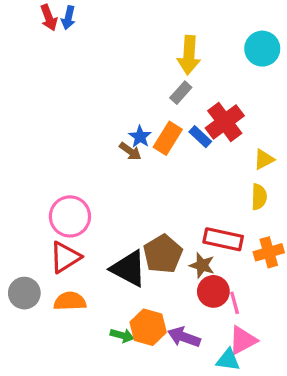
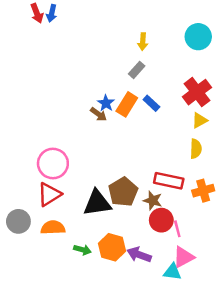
yellow arrow: (189, 55) -> (143, 42), size x0.6
red cross: (225, 122) -> (197, 92), moved
black triangle: (129, 269) -> (97, 203), turned -36
green arrow: (122, 335) -> (82, 250), moved

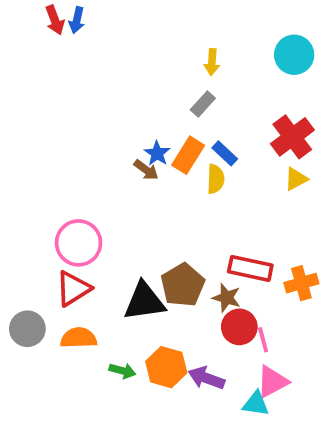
yellow semicircle: (196, 149) -> (216, 179), moved

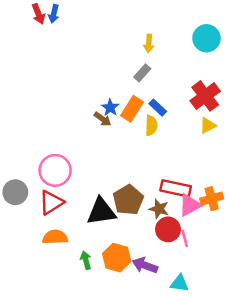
gray circle: (27, 329) -> (15, 192), moved
green arrow: (122, 371) -> (86, 260), turned -120
pink triangle: (272, 382) -> (190, 205), moved

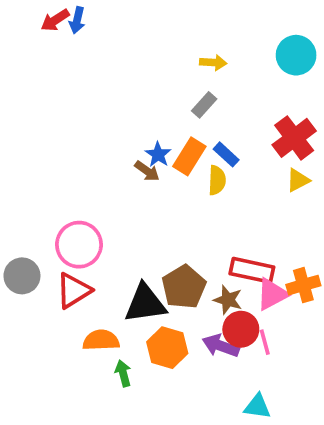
red arrow: (38, 14) -> (55, 20), turned 78
yellow arrow: (149, 43) -> (213, 63), turned -90
orange semicircle: (55, 237) -> (101, 340), moved
orange hexagon: (117, 258) -> (167, 348), moved
purple arrow: (145, 265) -> (221, 346), moved

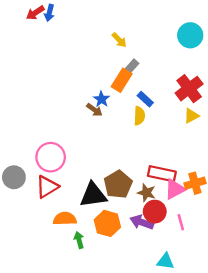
yellow arrow: (213, 63) -> (119, 40), moved, turned 42
orange rectangle: (189, 156) -> (122, 80), moved
pink line: (265, 342) -> (181, 222), moved

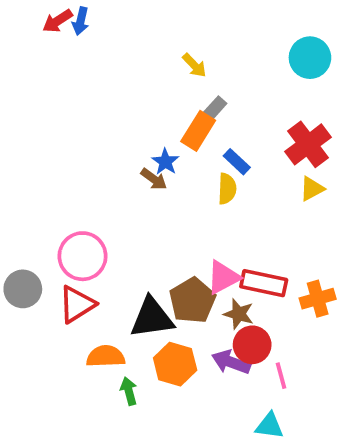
pink triangle: (175, 189) -> (223, 277), moved
pink line: (181, 222) -> (281, 376), moved

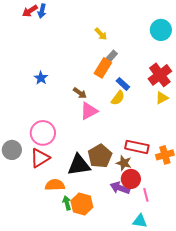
blue star: (165, 162) -> (41, 78), moved
yellow semicircle: (227, 189) -> (118, 98), turned 35
pink triangle: (223, 277) -> (89, 111), moved
orange hexagon: (175, 364) -> (82, 204), moved

